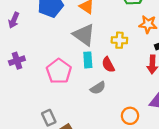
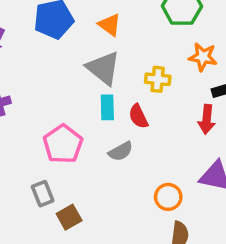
pink pentagon: (59, 71) -> (63, 144), moved

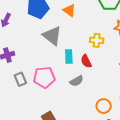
gray triangle: (103, 68) -> (52, 36), moved
pink pentagon: (63, 144) -> (44, 77), turned 30
gray rectangle: (43, 194) -> (20, 79), moved

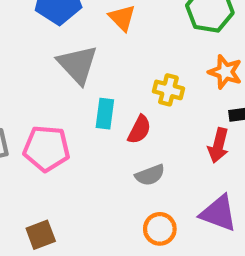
red semicircle: (86, 61) -> (139, 130), turned -136
gray semicircle: (77, 81) -> (150, 175), moved

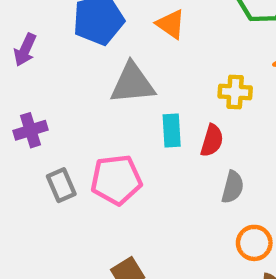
gray triangle: (78, 65) -> (132, 83), turned -42
gray semicircle: (150, 175) -> (233, 187), turned -44

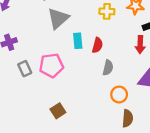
gray triangle: (132, 83) -> (58, 18), turned -35
yellow cross: (235, 92) -> (107, 11), moved

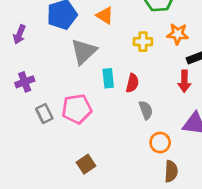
gray semicircle: (108, 68) -> (146, 110), turned -32

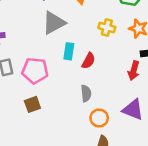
gray semicircle: (146, 110) -> (86, 93), moved
brown square: (86, 164) -> (32, 104), moved

